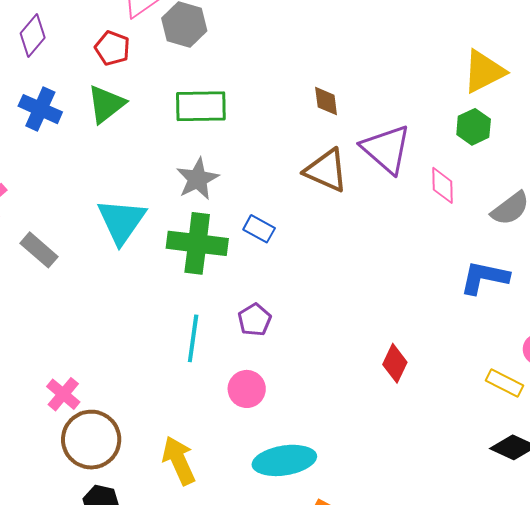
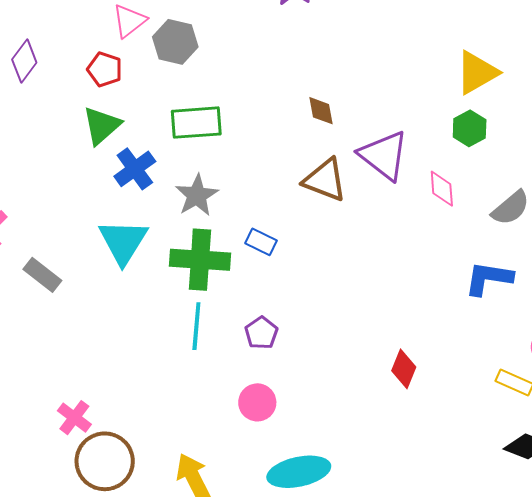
blue cross: (40, 109) -> (135, 169), moved, turned 33
cyan line: (193, 338) -> (196, 326), moved

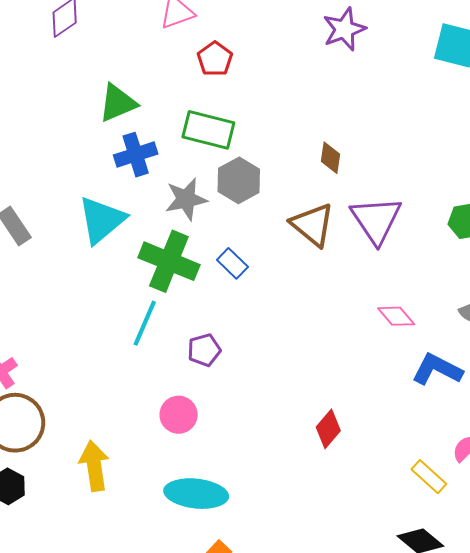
gray hexagon: (175, 42) -> (239, 180), moved
red pentagon: (105, 69) -> (215, 59), moved
pink diamond: (442, 189) -> (396, 316), moved, turned -54

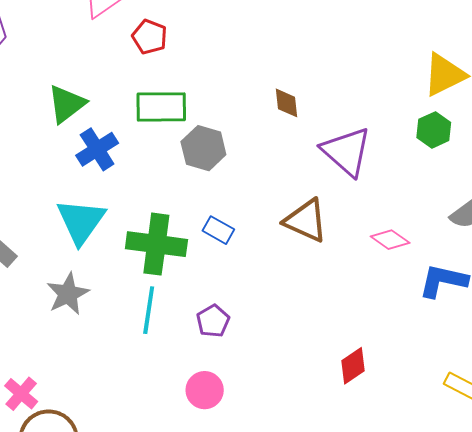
gray star: (186, 199) -> (68, 294), moved
brown triangle: (313, 225) -> (306, 221), moved
red diamond: (328, 429) -> (353, 366), turned 30

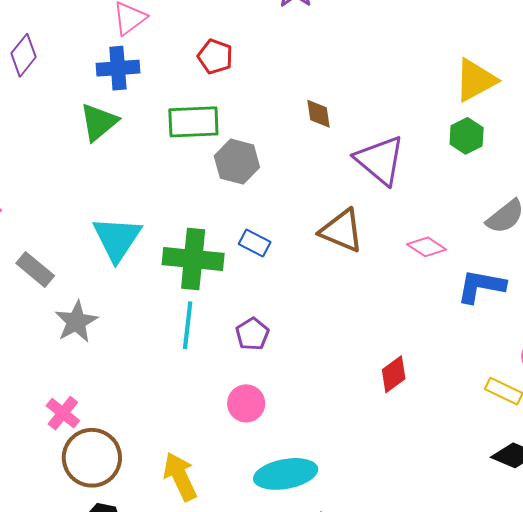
red pentagon: (150, 37) -> (215, 57), moved
blue cross: (97, 149) -> (118, 68), moved, turned 30
gray star: (68, 294) -> (76, 322), moved

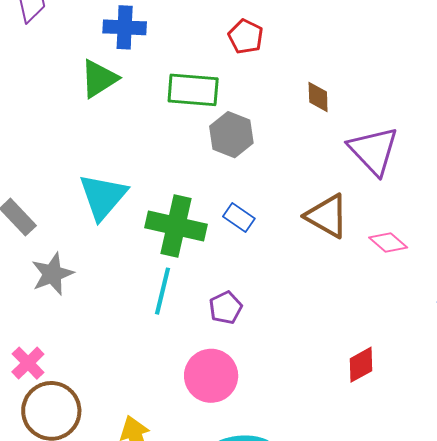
red pentagon: (215, 57) -> (246, 37), moved
pink diamond: (427, 247) -> (388, 243), moved
pink circle: (246, 403) -> (211, 376), size x1.4

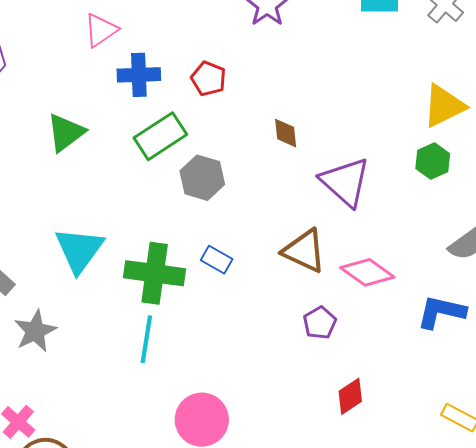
blue cross: (125, 27) -> (139, 75), moved
green rectangle: (193, 90) -> (160, 136), turned -33
pink diamond: (388, 243) -> (367, 272), size x1.4
purple pentagon: (226, 308) -> (320, 323), moved

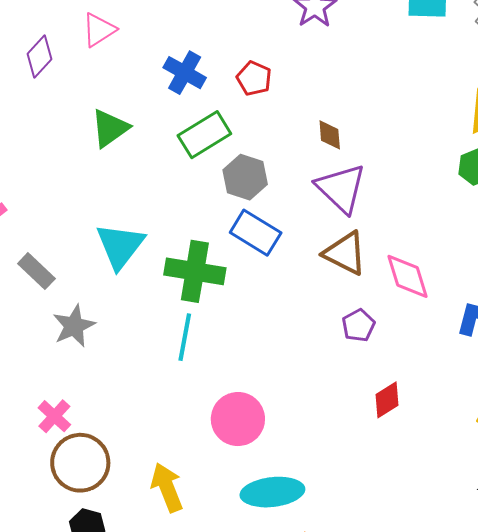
pink triangle: (101, 30) -> (99, 30), moved
blue cross: (139, 75) -> (185, 73), turned 30
purple triangle: (345, 182) -> (341, 188), moved
blue rectangle: (217, 260) -> (256, 233), moved, size x1.6
pink diamond: (367, 272) -> (408, 276), turned 36

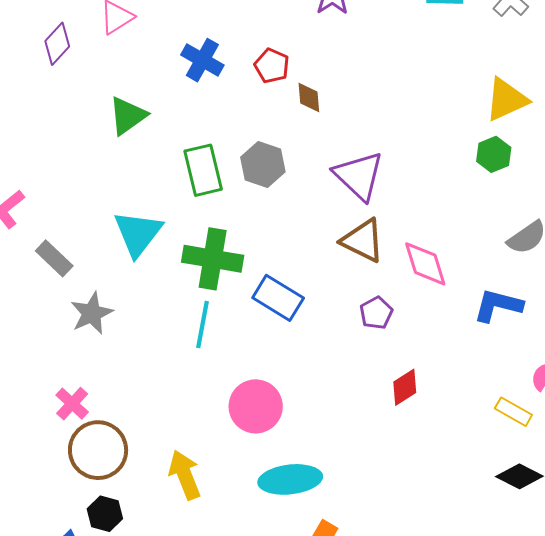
green rectangle: (204, 135) -> (203, 170), moved, turned -72
brown diamond: (330, 135) -> (309, 98), moved
blue rectangle: (256, 233) -> (278, 298), moved

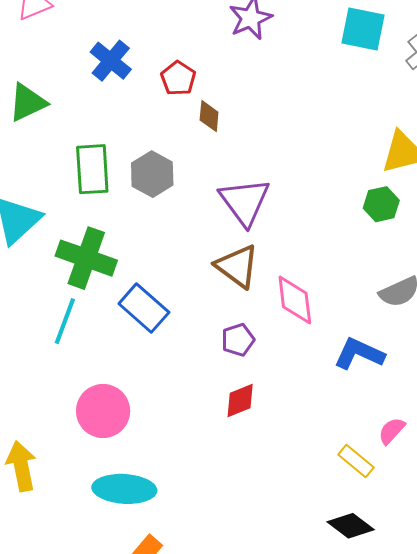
red diamond: (405, 387) -> (240, 400), moved

